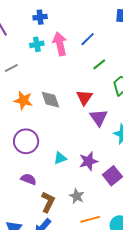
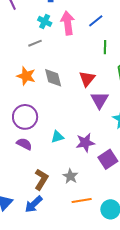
cyan cross: (37, 44) -> (45, 21), turned 32
green line: (99, 64) -> (105, 47), turned -56
gray line: (11, 68) -> (35, 43), moved
purple semicircle: (28, 179) -> (24, 144), moved

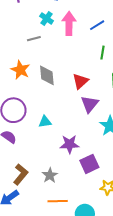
cyan triangle: (57, 137) -> (45, 122), moved

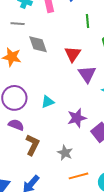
gray line: (34, 39) -> (18, 24), turned 32
gray diamond: (47, 75) -> (38, 44), moved
brown L-shape: (21, 174) -> (32, 145), moved

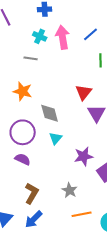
gray diamond: (38, 44) -> (50, 113), moved
cyan triangle: (48, 102) -> (56, 138), turned -32
brown L-shape: (32, 145) -> (32, 193), moved

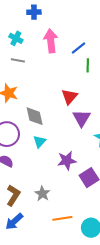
blue line: (91, 34) -> (78, 48), moved
cyan cross: (40, 36) -> (16, 38), moved
gray star: (70, 190) -> (42, 194), moved

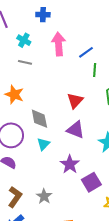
purple triangle: (82, 118) -> (76, 130), moved, turned -42
purple star: (67, 161) -> (70, 164), turned -30

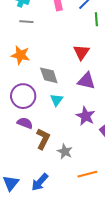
brown L-shape: (15, 197) -> (43, 139), moved

